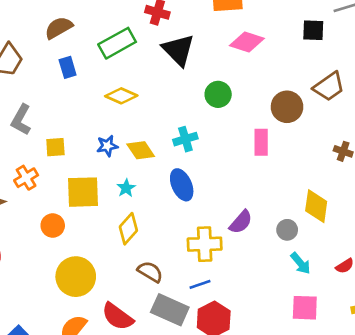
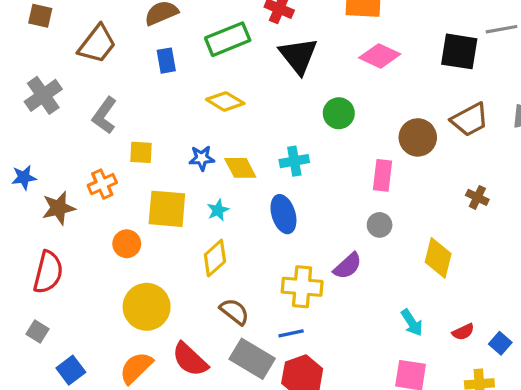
black square: (313, 30) -> (459, 51), size x1.4
gray circle: (287, 230) -> (380, 225), moved

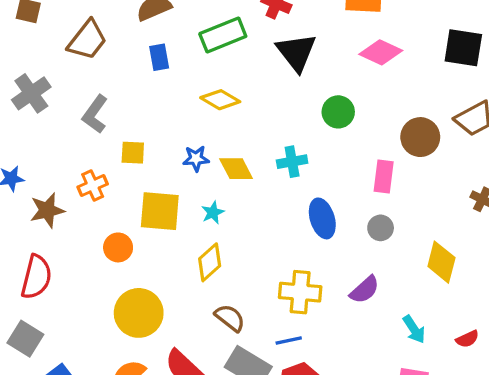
blue ellipse: (283, 214) -> (322, 218), moved
purple semicircle: (348, 266) -> (365, 290), moved
gray square: (38, 332) -> (25, 339), size x1.5

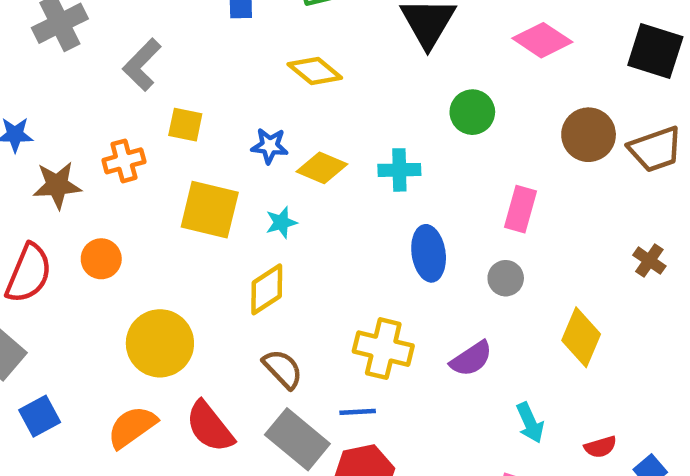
brown circle: (420, 137) -> (589, 135), moved
yellow diamond: (236, 169) -> (322, 168), turned -48
orange circle: (118, 247) -> (101, 259), moved

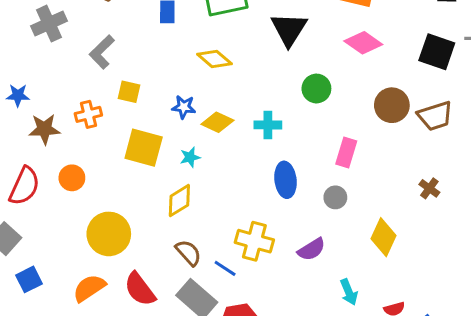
blue line: (358, 412) -> (225, 268), moved, turned 35

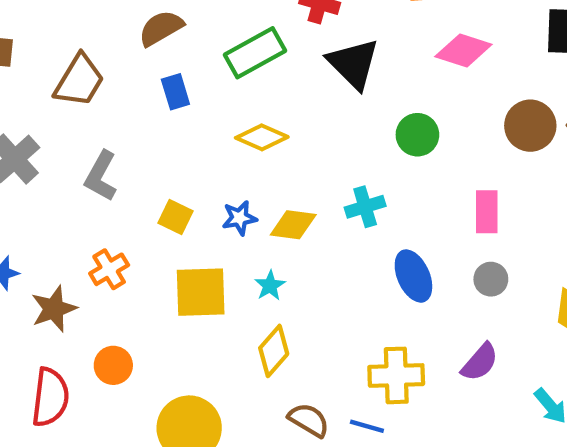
yellow square: (129, 92) -> (176, 217), moved, turned 30

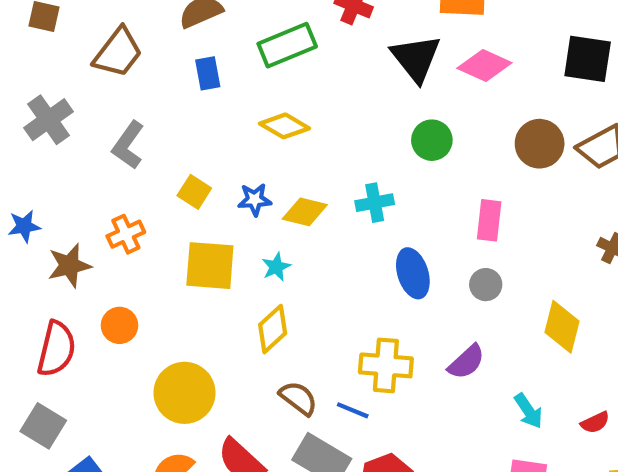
black triangle: (353, 64) -> (416, 58), moved

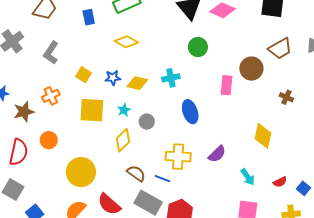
brown circle: (540, 144) -> (251, 69), moved
gray circle: (486, 285) -> (147, 122), moved

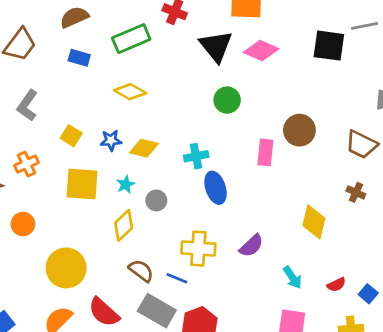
blue rectangle: (89, 17) -> (79, 58), turned -63
brown trapezoid: (280, 49) -> (361, 144), moved, turned 55
cyan cross: (171, 78) -> (196, 156), moved
brown cross: (286, 97) -> (356, 192), moved

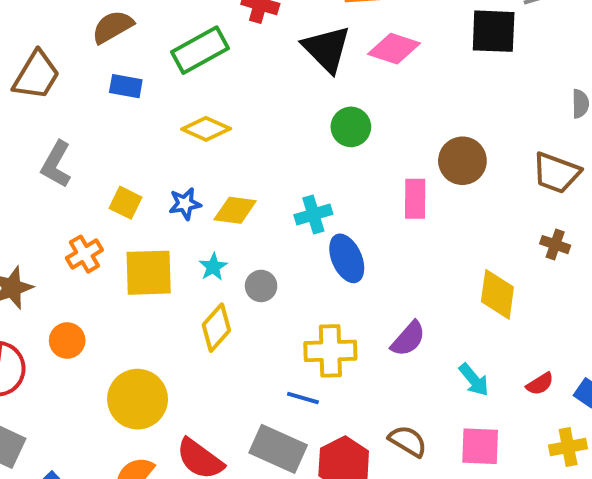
orange cross: (26, 164) -> (84, 254), moved
brown semicircle: (141, 271) -> (408, 441), moved

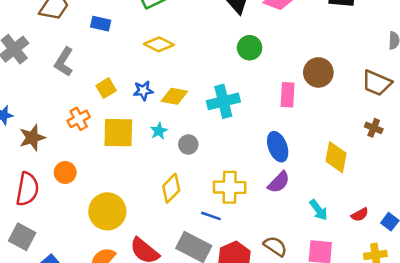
blue rectangle: (126, 86) -> (101, 24), moved
yellow square: (126, 203) -> (106, 88), turned 30
cyan cross: (313, 214) -> (223, 101), size x1.4
blue ellipse: (347, 258) -> (278, 147), moved
yellow diamond: (216, 328) -> (171, 188), moved

